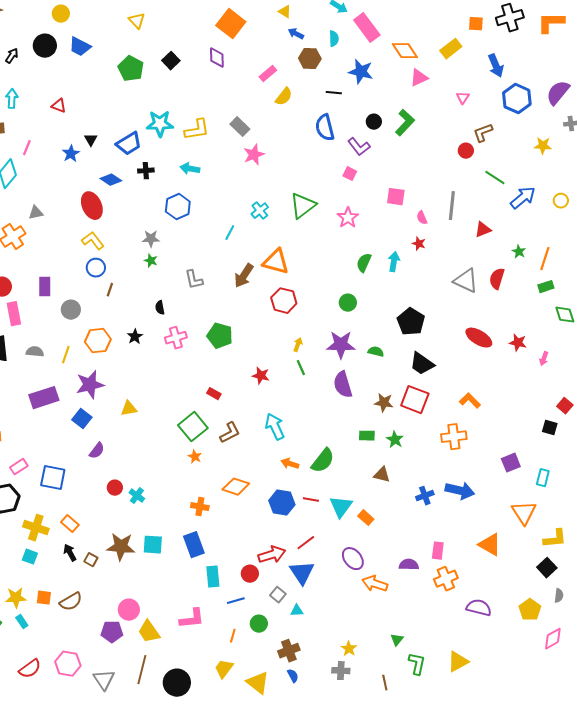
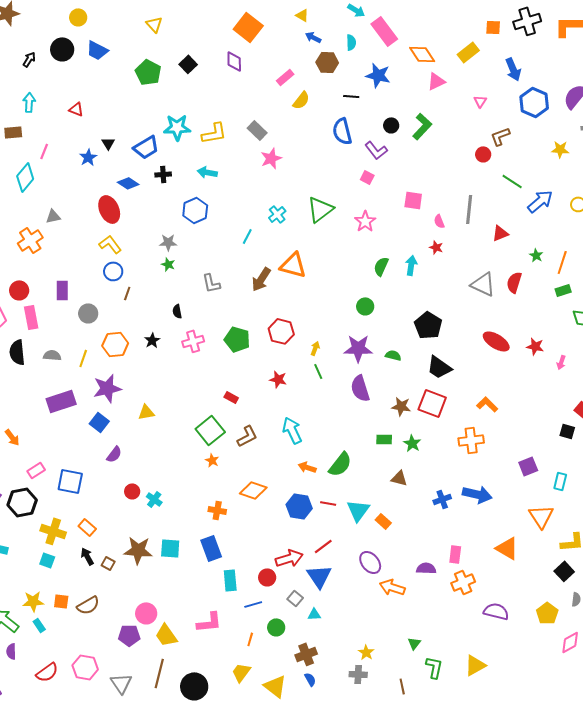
red hexagon: (284, 301) -> (281, 331), moved

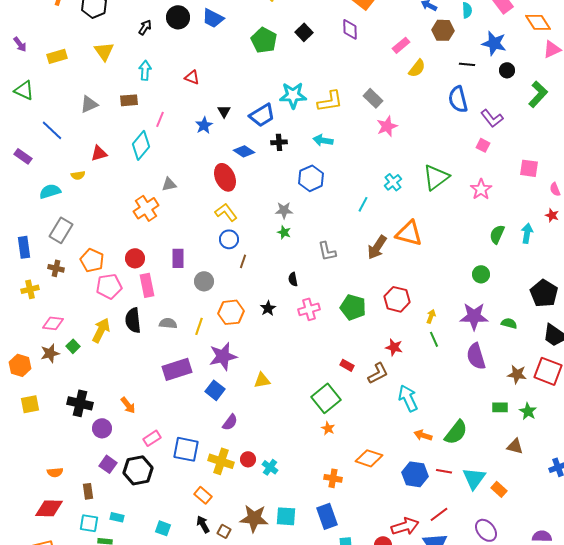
black circle: (391, 125) -> (507, 70), moved
brown L-shape: (247, 436) -> (378, 373), moved
yellow cross: (53, 531) -> (221, 461), moved

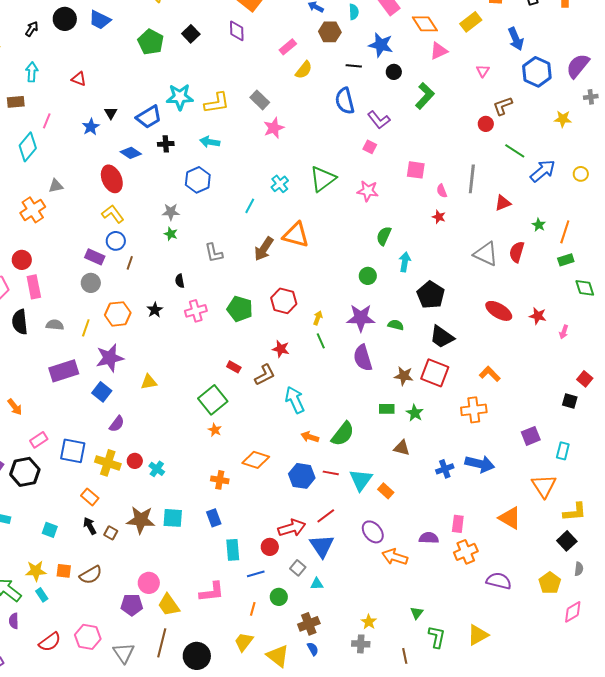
pink star: (481, 189) -> (368, 191), turned -30
cyan arrow: (527, 233) -> (405, 262), moved
purple rectangle: (178, 258) -> (95, 257), moved, turned -66
blue rectangle: (327, 516) -> (214, 518), size x0.7

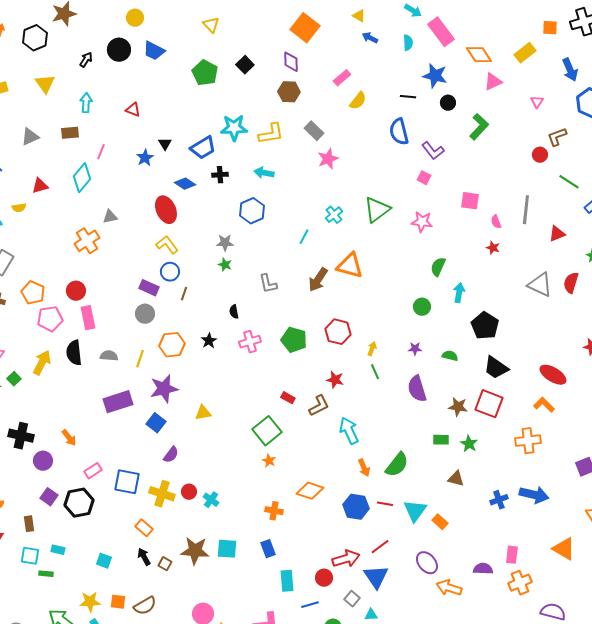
brown hexagon: (330, 32) -> (289, 92), moved
red ellipse: (499, 311) -> (553, 375), moved
purple star: (361, 318) -> (415, 349), size x0.5
orange arrow: (310, 437) -> (364, 468), turned -132

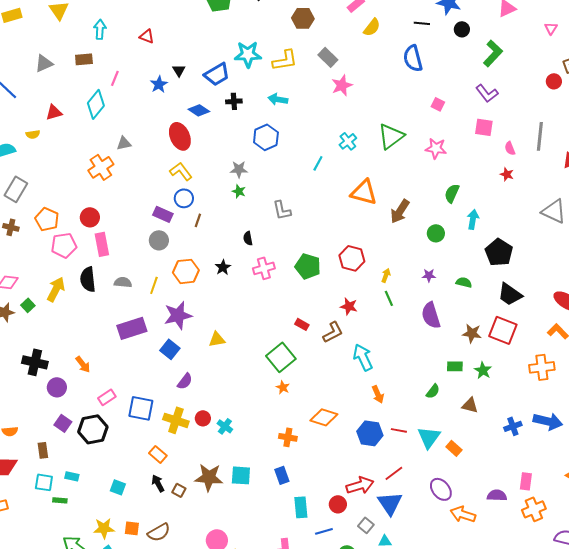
purple L-shape: (433, 151) -> (487, 93), moved
brown arrow: (318, 280) -> (400, 211), moved
green semicircle: (397, 465) -> (433, 391), moved, size x0.6

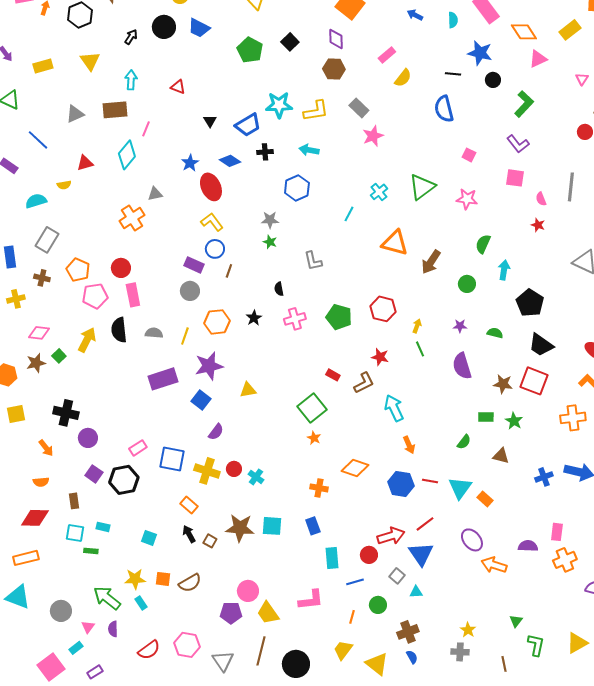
brown rectangle: (84, 59) -> (115, 110), size x1.4
blue star: (159, 84) -> (190, 163), moved
orange arrow: (83, 364) -> (46, 448), moved

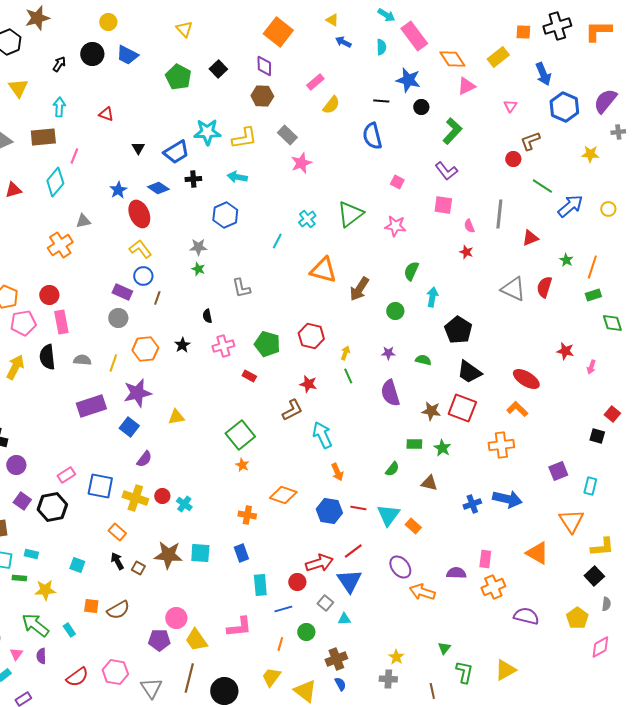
red rectangle: (333, 375) -> (249, 376), moved
yellow star: (135, 579) -> (45, 590), moved

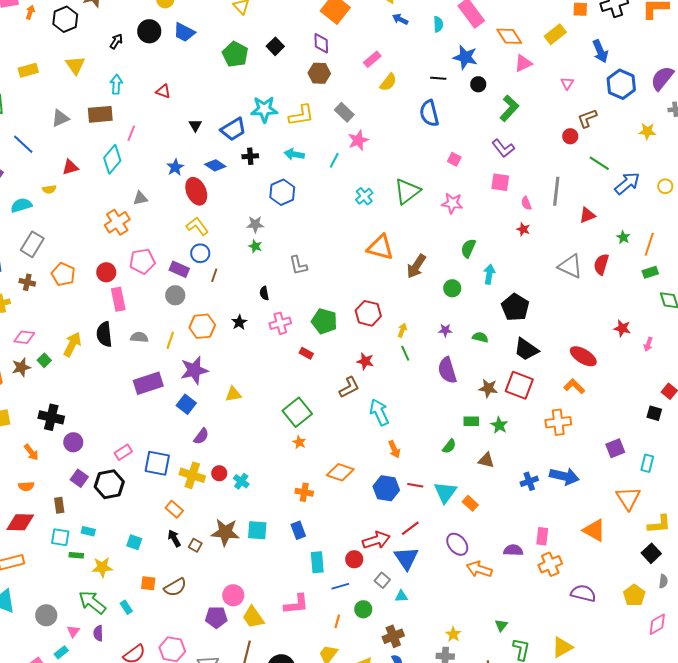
cyan line: (277, 241) -> (334, 160), moved
pink pentagon: (23, 323) -> (142, 261), moved

